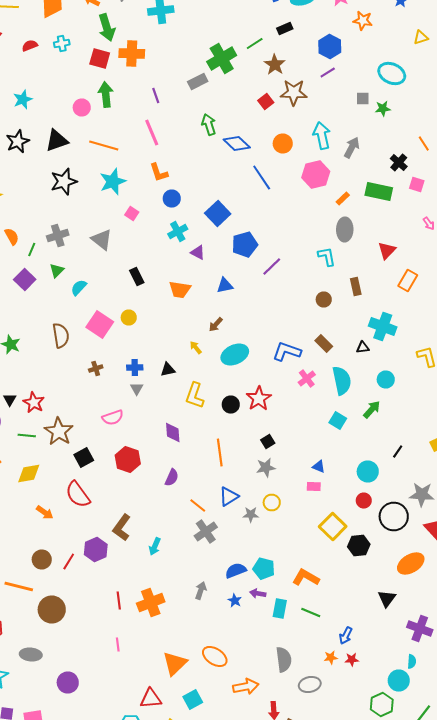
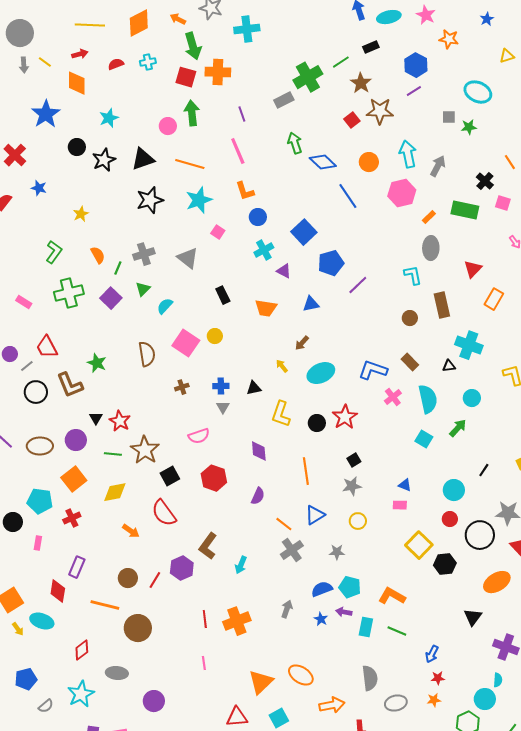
brown rectangle: (356, 286) -> (442, 305), size x1.4
gray star: (251, 514) -> (337, 552), moved
orange star: (331, 658) -> (434, 700), moved

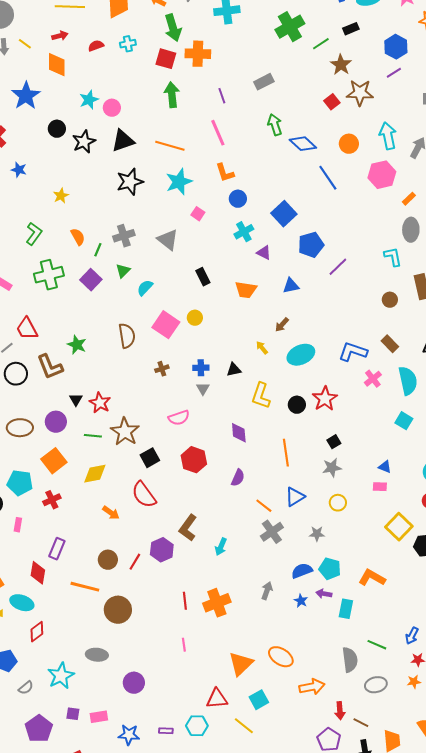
green cross: (308, 77) -> (290, 27), moved
pink circle: (168, 126) -> (112, 108), moved
green line: (397, 631) -> (377, 645), moved
red diamond: (82, 650) -> (37, 632), moved

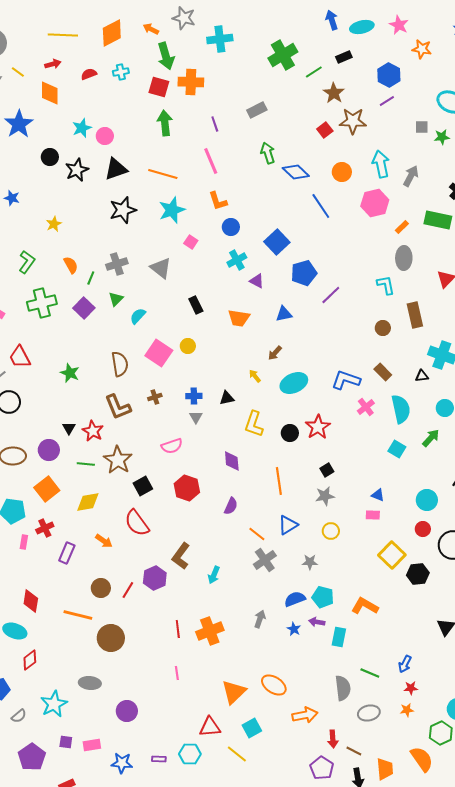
brown L-shape: (50, 367) -> (118, 407), moved
pink rectangle: (18, 525) -> (24, 542), moved
purple rectangle: (57, 549) -> (67, 553), moved

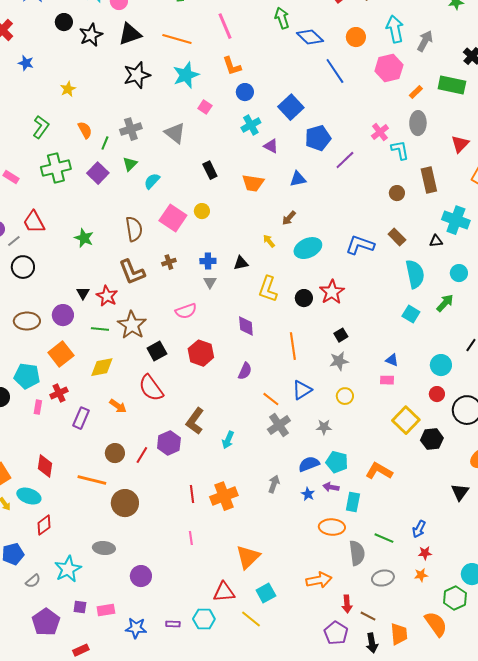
pink cross: (366, 407) -> (380, 132), moved
orange ellipse: (274, 685) -> (332, 527), moved, turned -30

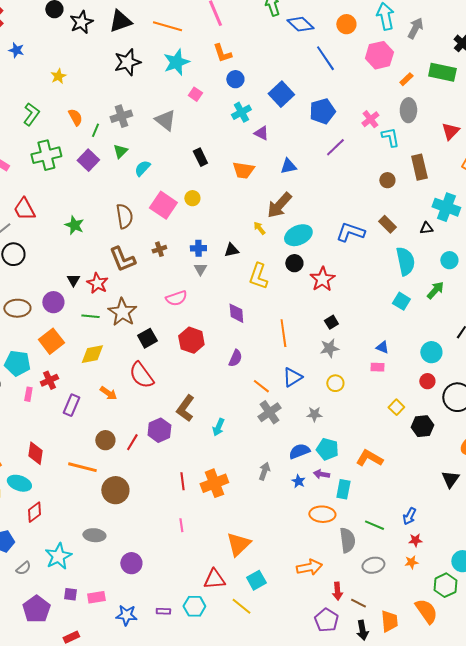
blue pentagon: (318, 138) -> (322, 111), moved
brown arrow: (289, 218) -> (279, 205), size x1.8
black circle: (304, 298) -> (294, 263), moved
yellow square: (406, 420) -> (396, 407), size x0.6

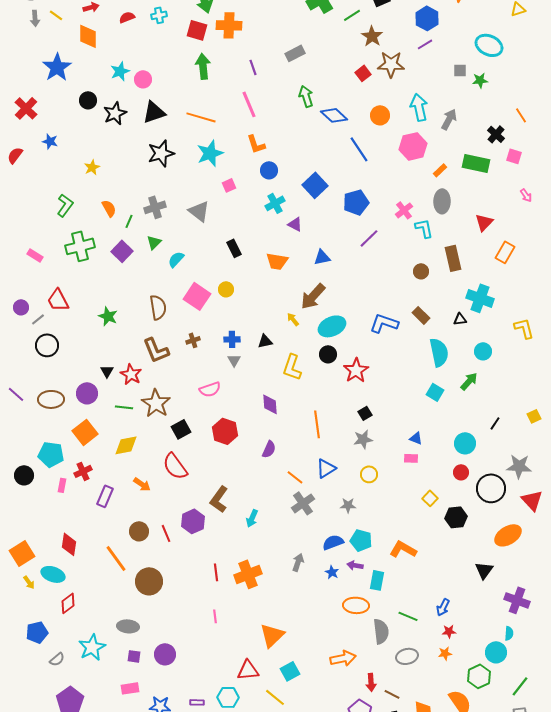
pink square: (195, 94) -> (229, 185), turned 32
red line: (132, 442) -> (166, 533), turned -54
orange line: (82, 467) -> (116, 558), turned 40
purple square: (70, 594) -> (134, 656), moved

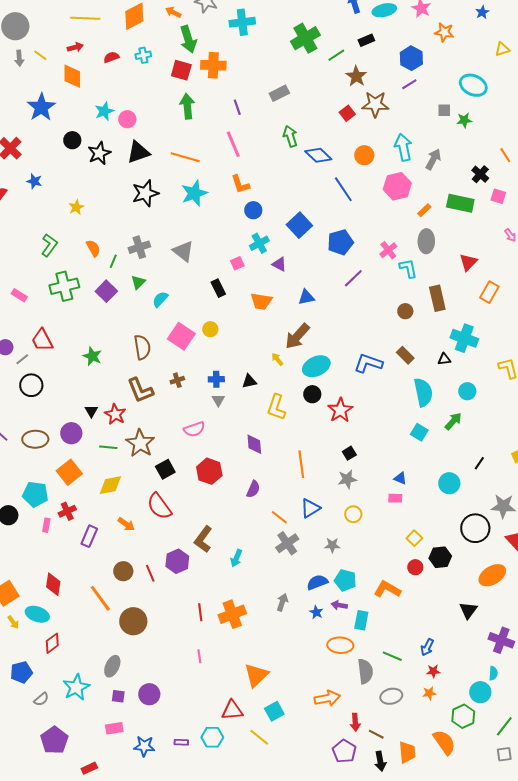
pink square: (229, 185) -> (237, 263), moved
red circle: (461, 472) -> (415, 567), moved
gray ellipse: (128, 626) -> (112, 666), turned -70

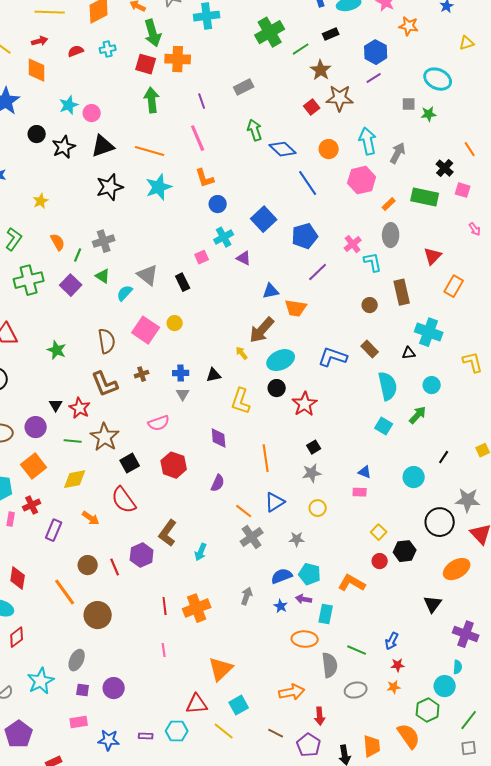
gray triangle: (183, 251) -> (148, 275), moved
green triangle: (138, 282) -> (103, 276), turned -42
orange trapezoid: (261, 301) -> (296, 308), moved
brown line: (376, 734) -> (276, 733), moved

